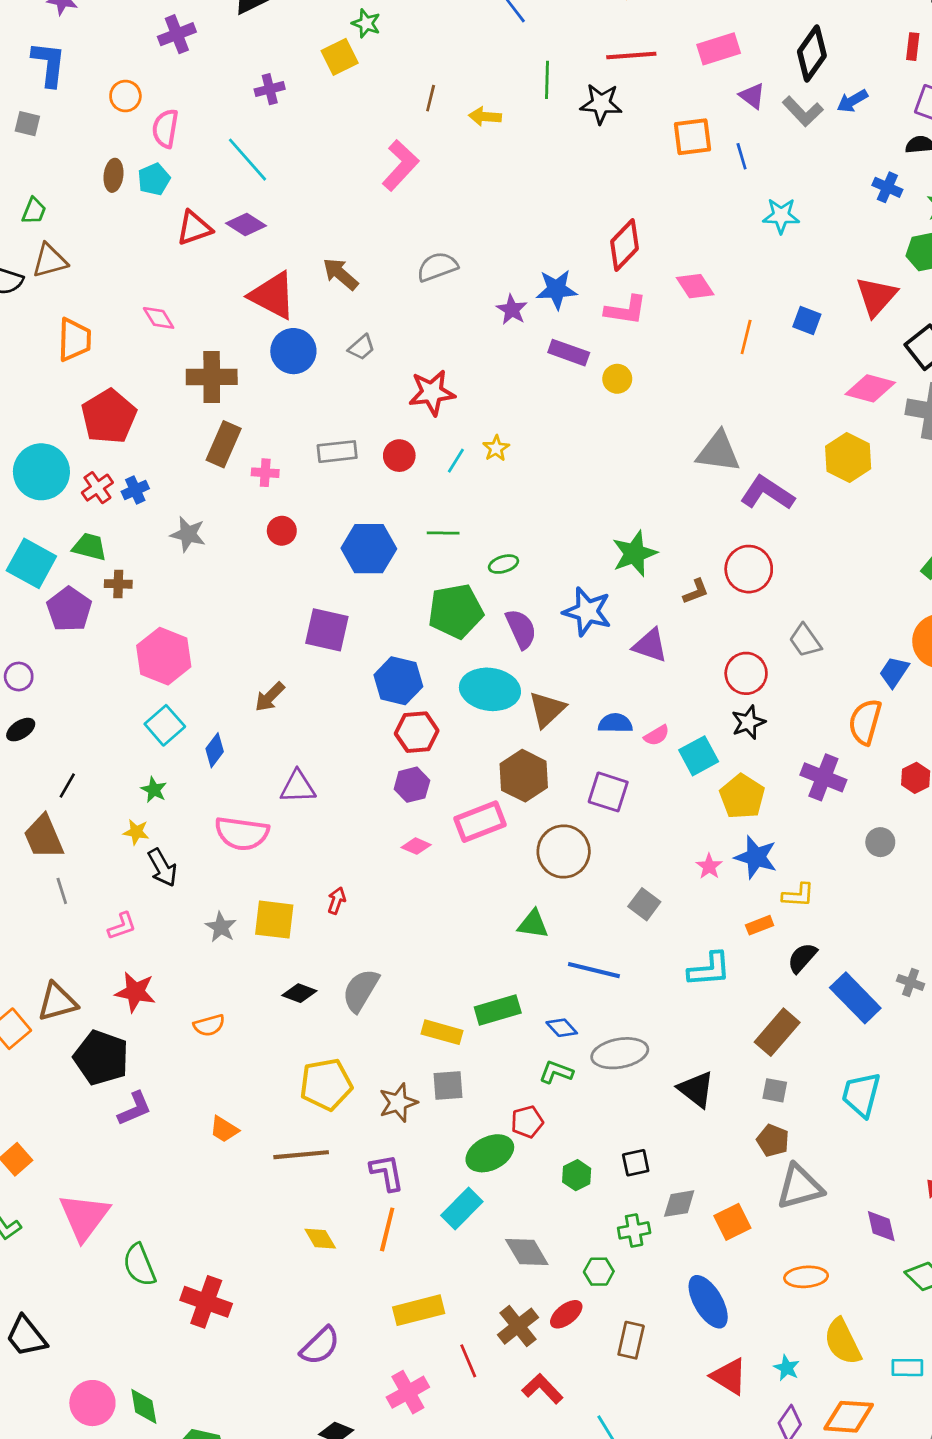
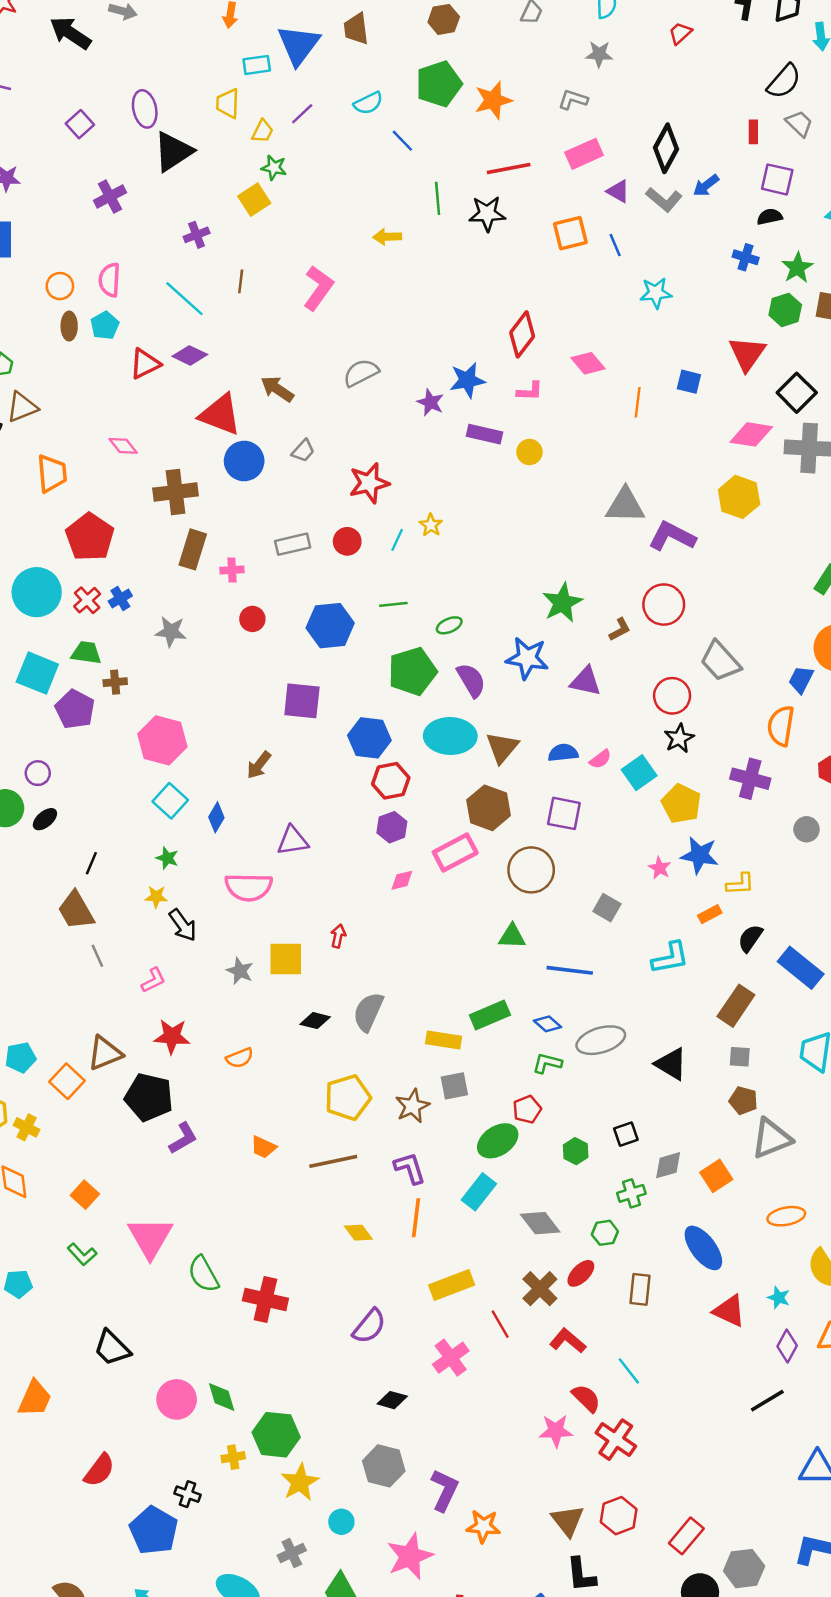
orange circle: (125, 96) -> (60, 286), moved
brown line: (431, 98) -> (241, 281), moved
pink L-shape: (626, 310) -> (530, 391), size x0.7
gray trapezoid: (805, 641) -> (720, 661), size x1.4
pink diamond: (416, 846) -> (402, 880), turned -30

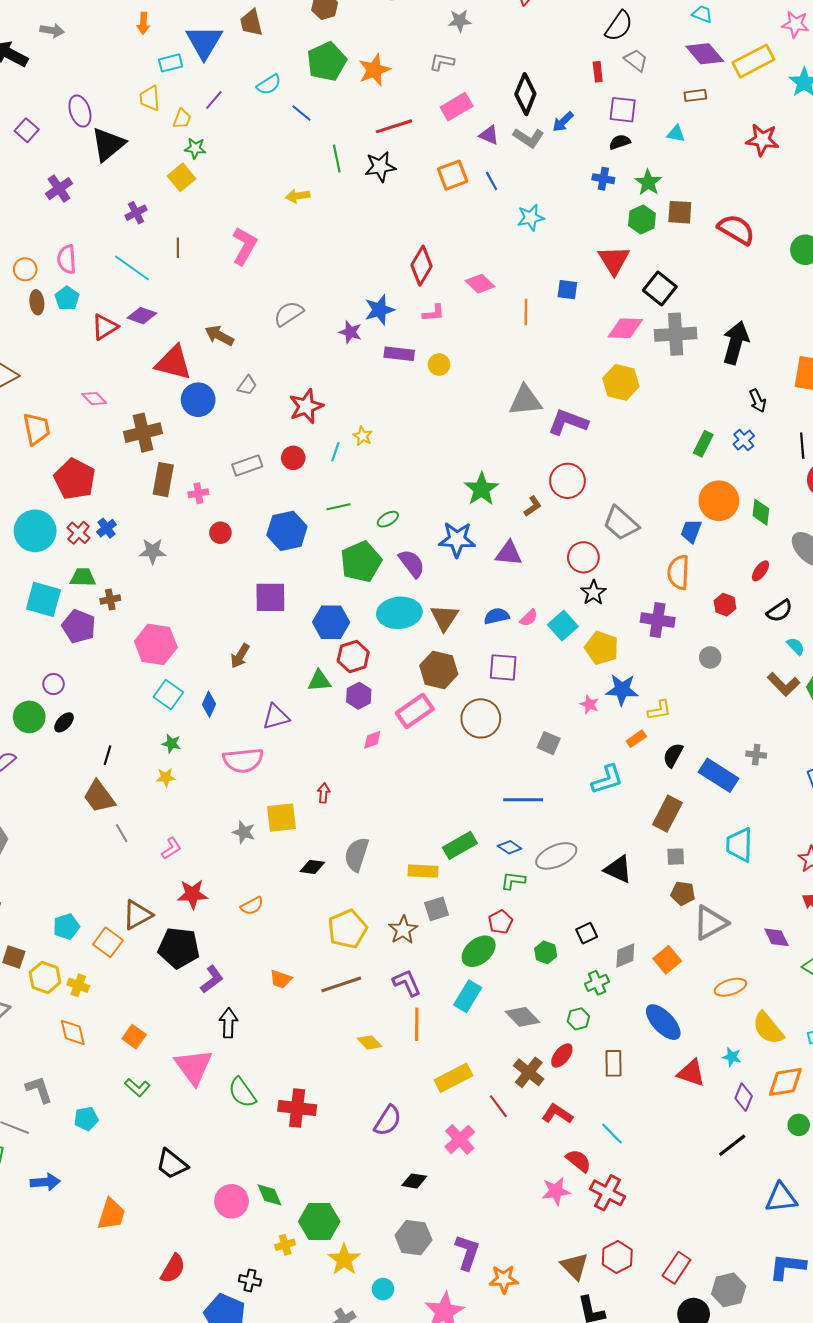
black arrow: (183, 925) -> (228, 1023), moved, turned -136
green triangle: (512, 936) -> (319, 681), moved

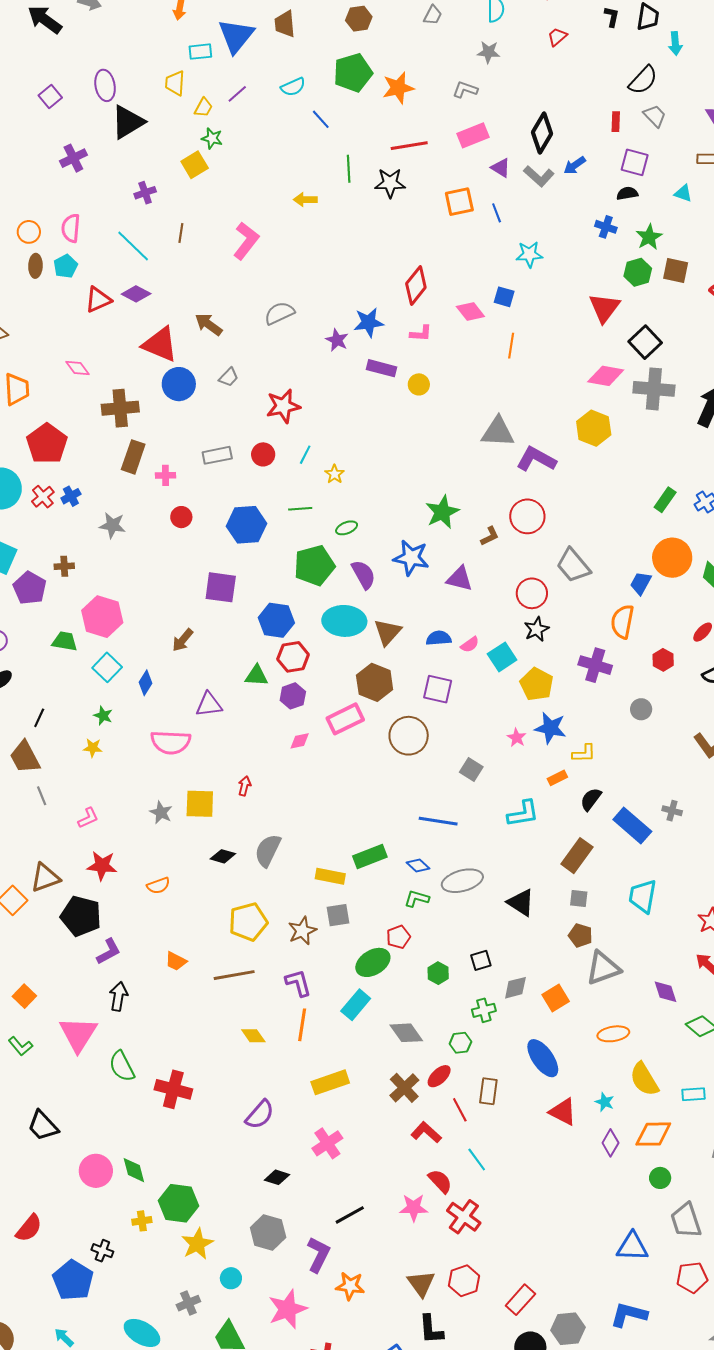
blue square: (567, 290) -> (504, 297), moved
yellow star: (363, 436) -> (335, 474), moved
green trapezoid: (83, 577) -> (65, 641), moved
red line: (498, 1106) -> (460, 1110), moved
black line: (732, 1145) -> (350, 1215), moved

